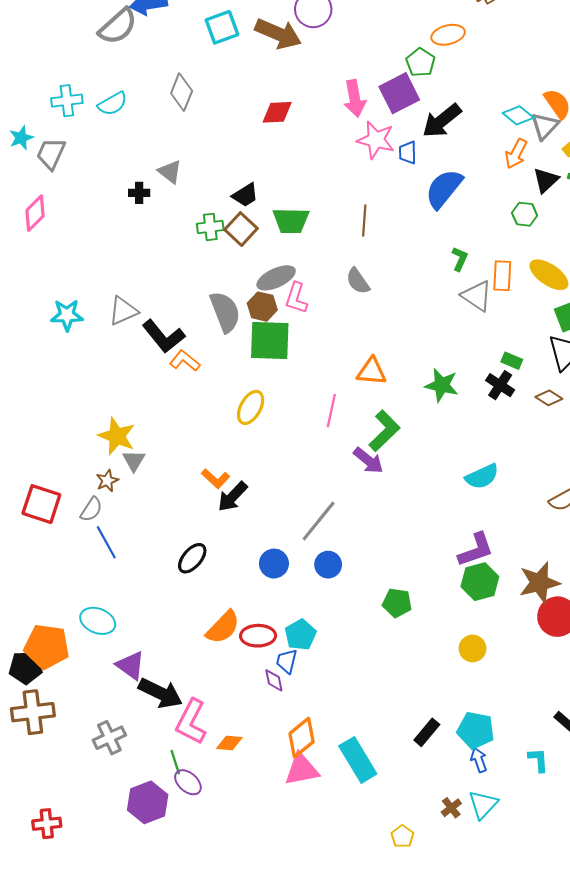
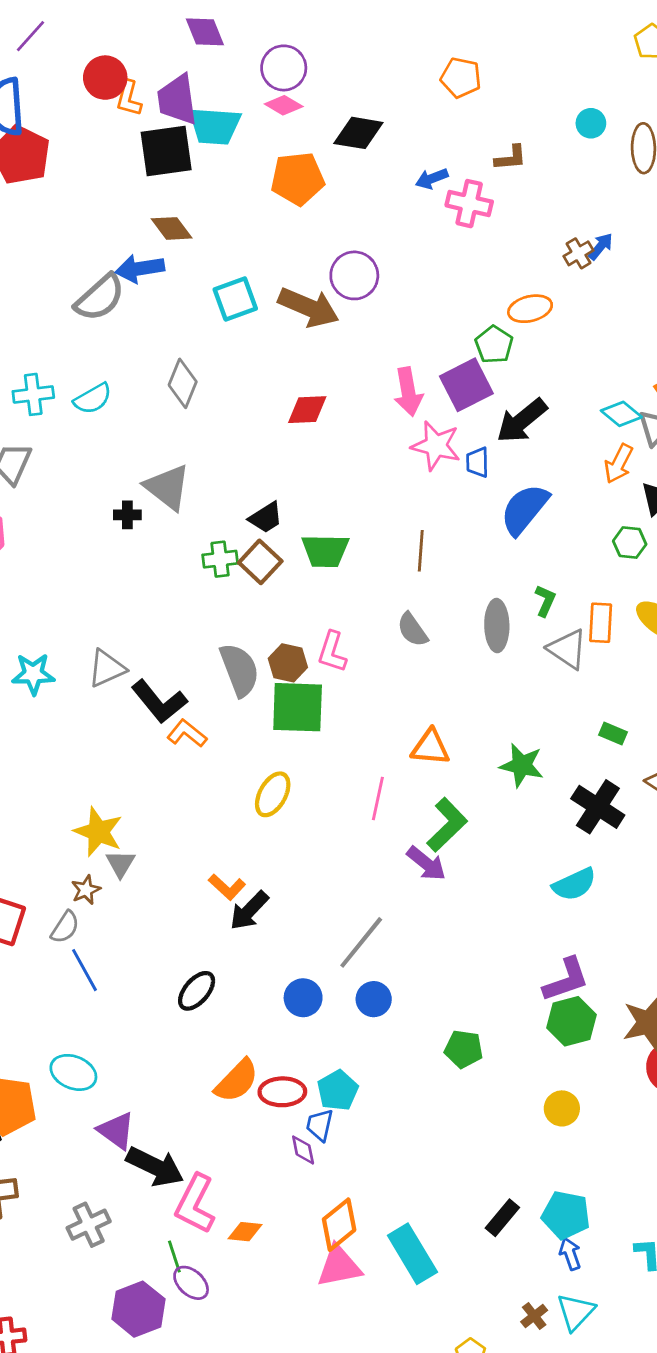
gray triangle: (170, 172) -> (167, 487), size x1.5
gray ellipse: (276, 278) -> (497, 626), moved, turned -66
black cross: (500, 385) -> (598, 807), moved, size x1.4

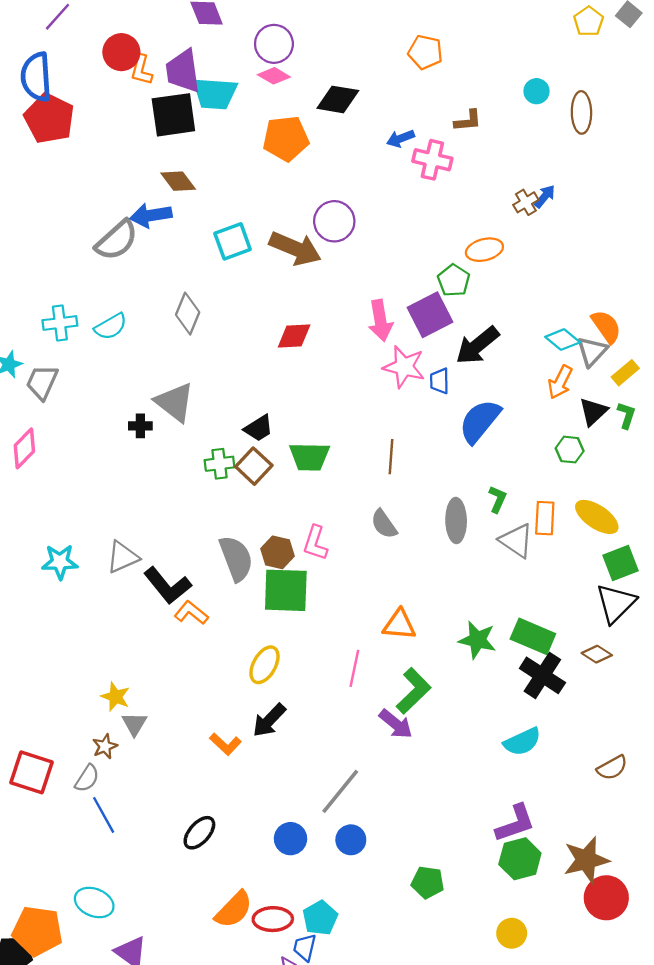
green rectangle: (613, 733) -> (533, 636), moved, size x1.8
yellow star: (98, 832) -> (115, 697), size x0.7
black arrow: (249, 911) -> (269, 720), moved

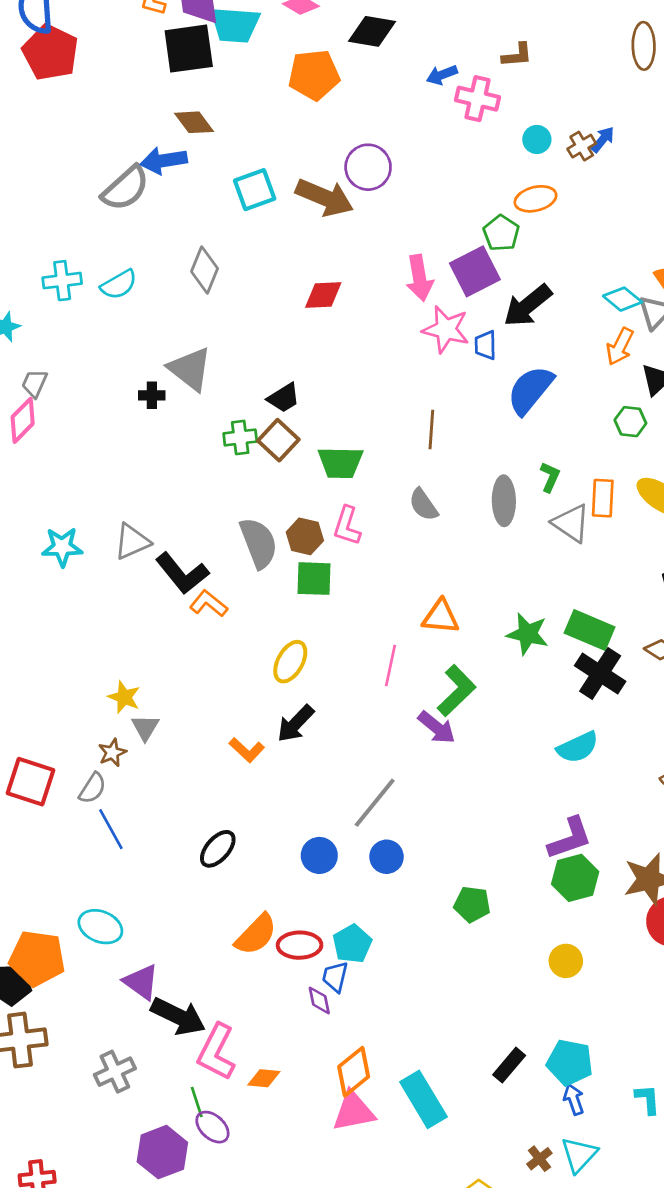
cyan circle: (537, 91) -> (537, 139), moved
gray trapezoid: (42, 382) -> (34, 383), moved, size x0.7
green trapezoid: (309, 457) -> (340, 463), moved
green square: (286, 590) -> (314, 579), size x0.7

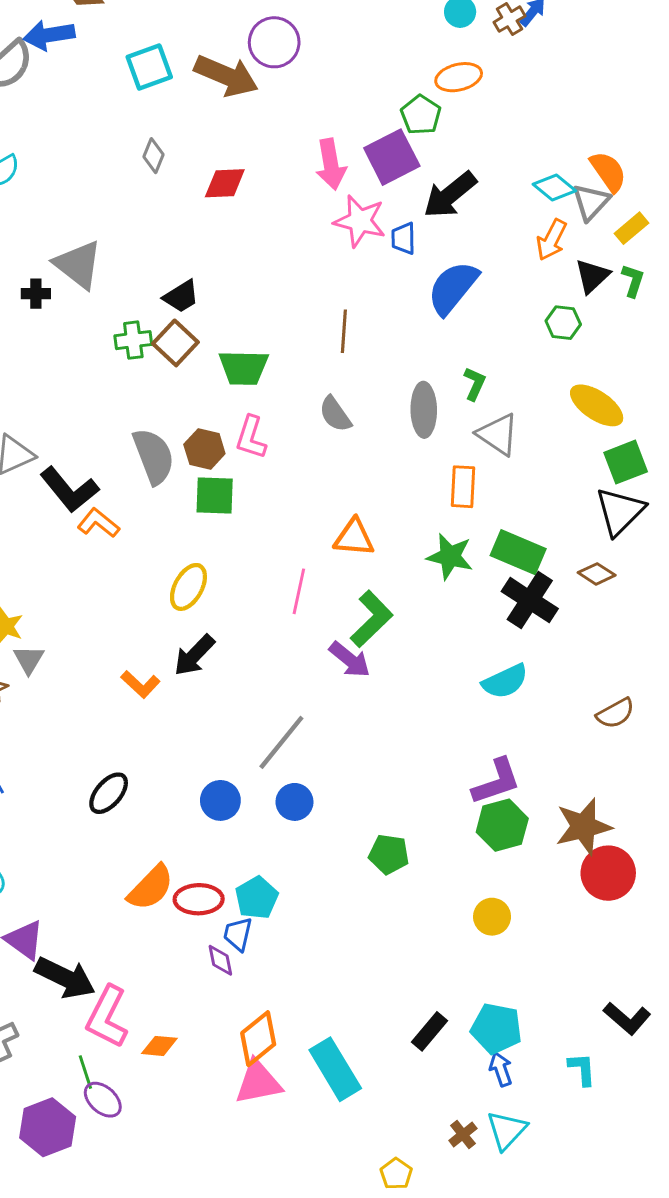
gray diamond: (205, 270) -> (154, 156), moved, size x0.7
orange rectangle: (603, 498) -> (463, 487), moved

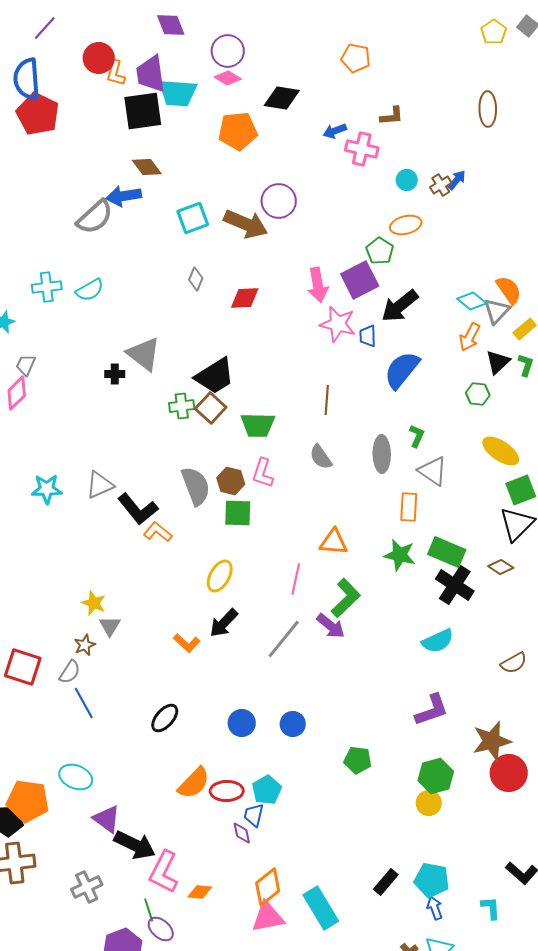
black trapezoid: (181, 296) -> (215, 376), size x1.6
gray line: (281, 742) -> (284, 639), moved
green hexagon: (502, 825) -> (436, 776), moved

